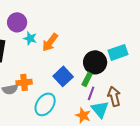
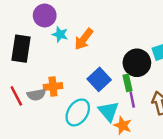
green rectangle: (87, 79) -> (127, 83), turned -40
purple line: (91, 93) -> (132, 99), turned -32
cyan triangle: (100, 109) -> (109, 111), moved

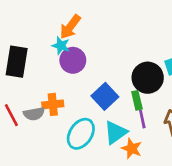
purple circle: (45, 15) -> (73, 60), moved
orange arrow: (84, 39) -> (70, 27), moved
cyan triangle: (109, 111) -> (116, 132), turned 35

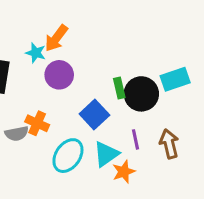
cyan star: (61, 46) -> (36, 53), moved
green rectangle: (137, 100) -> (119, 88), moved
orange cross: (53, 104) -> (37, 123), turned 30
orange star: (132, 148) -> (124, 172), turned 30

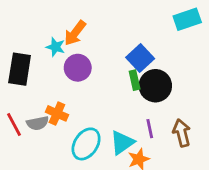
cyan rectangle: (175, 79) -> (187, 19), moved
blue square: (94, 114) -> (140, 58), moved

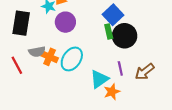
gray semicircle: (38, 123) -> (37, 52), moved
brown arrow: (182, 133) -> (145, 72), turned -114
cyan ellipse: (86, 144) -> (72, 59), moved

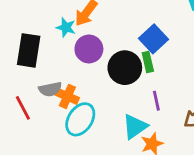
black circle: (125, 36) -> (125, 68), moved
cyan ellipse: (72, 59) -> (80, 119), moved
purple line: (120, 68) -> (156, 101), moved

